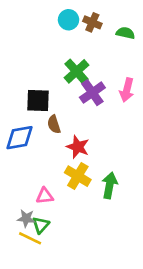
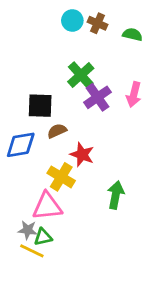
brown semicircle: (54, 124) -> (57, 131), turned 84
yellow cross: (78, 176) -> (61, 177), moved
pink triangle: (45, 196) -> (47, 206), size x1.6
green triangle: (41, 225) -> (43, 237), turned 36

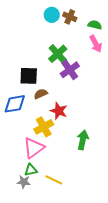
pink arrow: (134, 95) -> (96, 44), moved, turned -42
yellow cross: (61, 177) -> (44, 127), turned 30
pink triangle: (47, 206) -> (34, 148), turned -30
gray star: (28, 230) -> (24, 182), moved
yellow line: (32, 251) -> (54, 180), moved

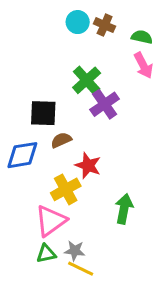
gray star: (24, 182) -> (75, 251), moved

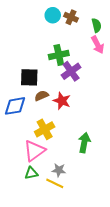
green semicircle: (142, 37) -> (97, 25), turned 64
green cross: (87, 80) -> (59, 55), turned 30
red star: (88, 165) -> (62, 101), moved
gray star: (75, 251) -> (59, 170), moved

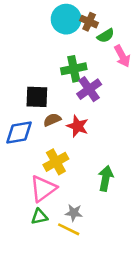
cyan circle: (53, 15) -> (66, 19), size x1.5
green semicircle: (97, 25) -> (106, 36), moved, turned 72

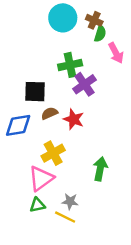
brown cross: (89, 22) -> (94, 20), moved
green semicircle: (106, 36) -> (100, 34), turned -42

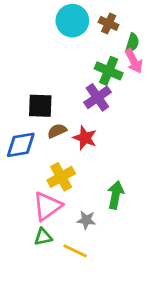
green semicircle: (100, 34) -> (132, 43), moved
green cross: (70, 65) -> (109, 71), moved, turned 35
gray star: (70, 201) -> (86, 220), moved

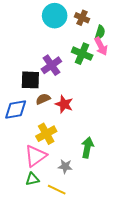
purple cross: (97, 97) -> (51, 65), moved

